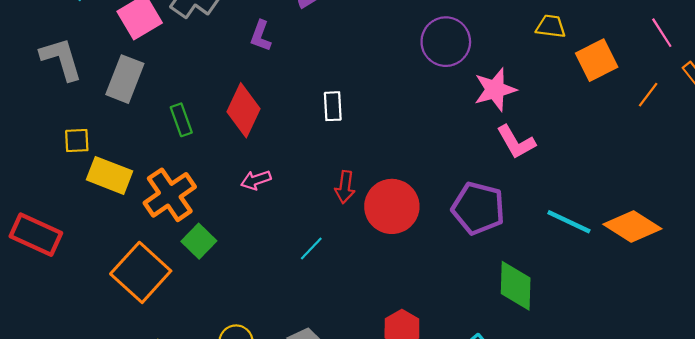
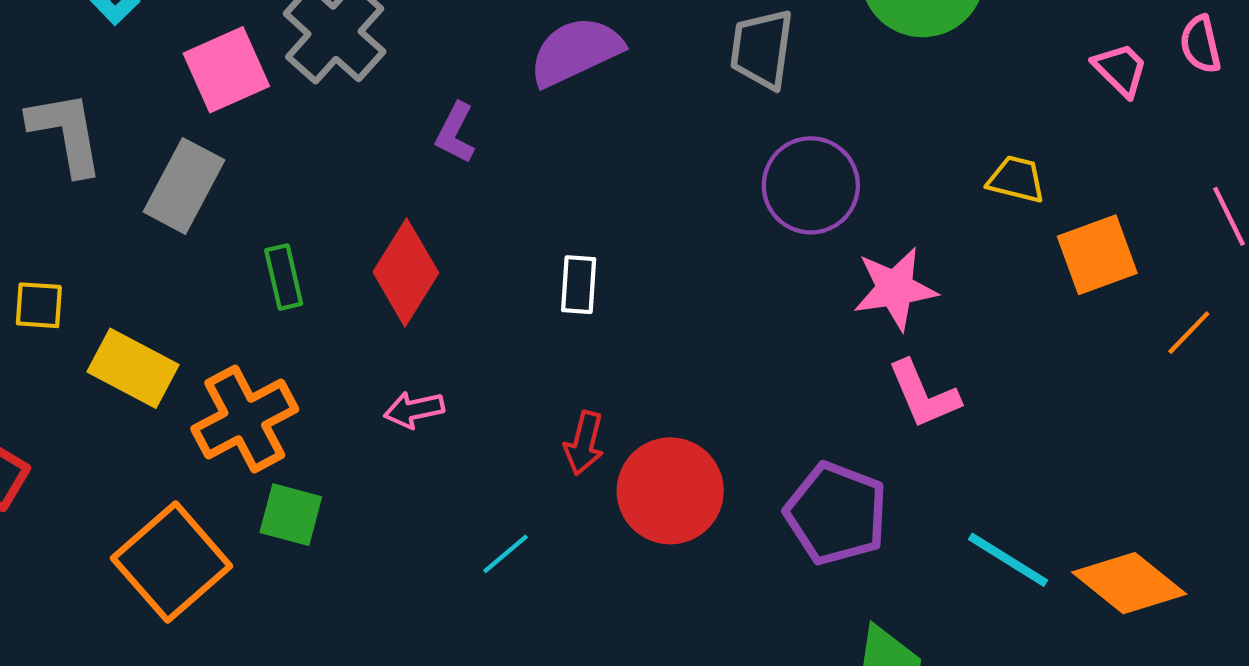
yellow square: (77, 141) -> (39, 305), moved
green square: (199, 241) -> (291, 515), turned -36

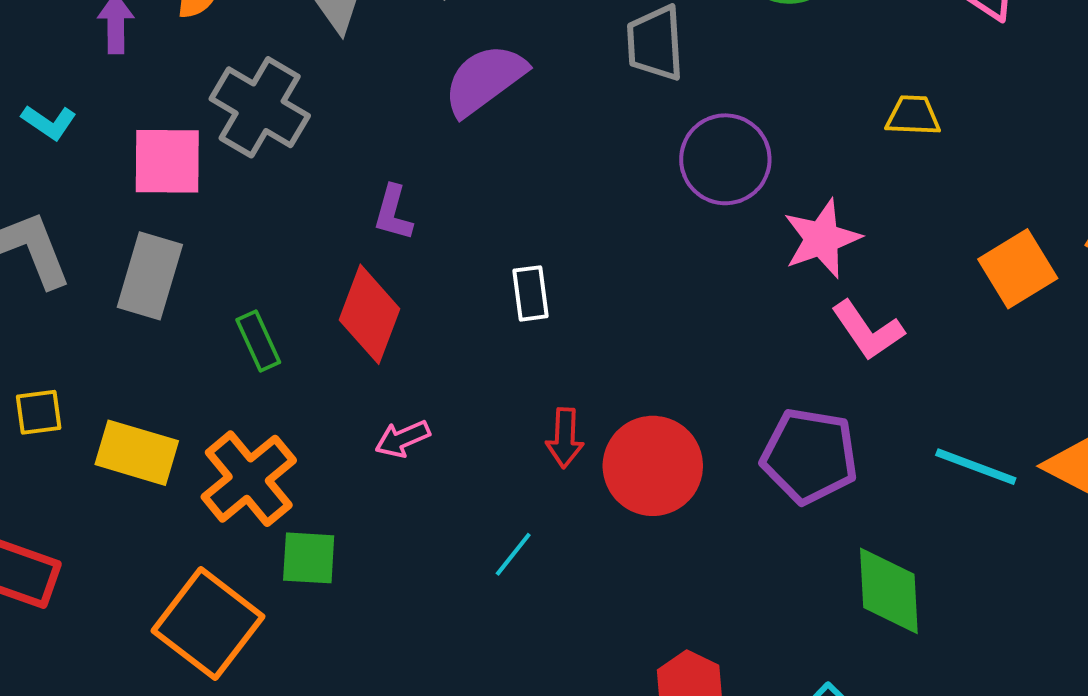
pink square: (226, 70) -> (167, 161), turned 36
purple L-shape: (455, 133) -> (393, 213), moved
orange square: (1097, 255) -> (1018, 269), moved

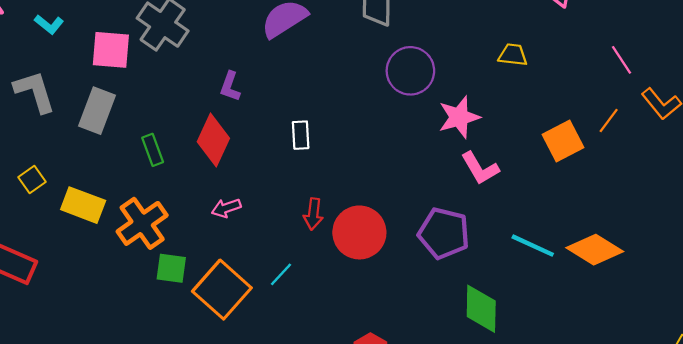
yellow square: (39, 412) -> (32, 179), turned -32
orange square: (208, 624) -> (222, 290), moved

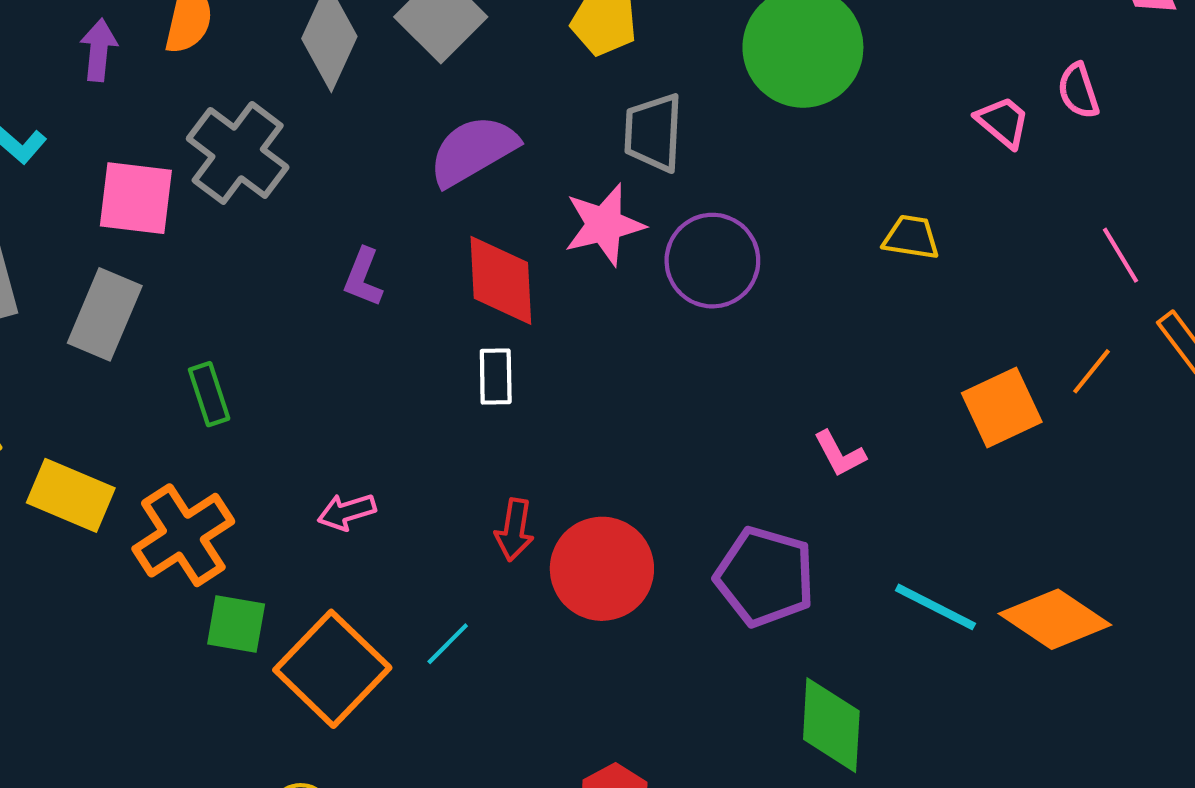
pink star: (459, 117) -> (604, 225), moved
red diamond: (213, 140) -> (501, 280), moved, turned -30
pink L-shape: (480, 168) -> (840, 454), size x0.7

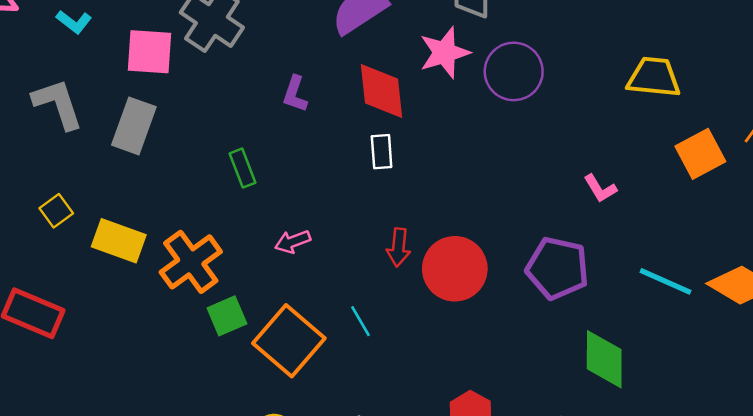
yellow trapezoid: (911, 237) -> (654, 77), moved, size x1.5
green rectangle: (209, 394) -> (242, 168), moved
green square: (236, 624) -> (227, 316), turned -30
cyan line: (448, 644) -> (360, 321), turned -72

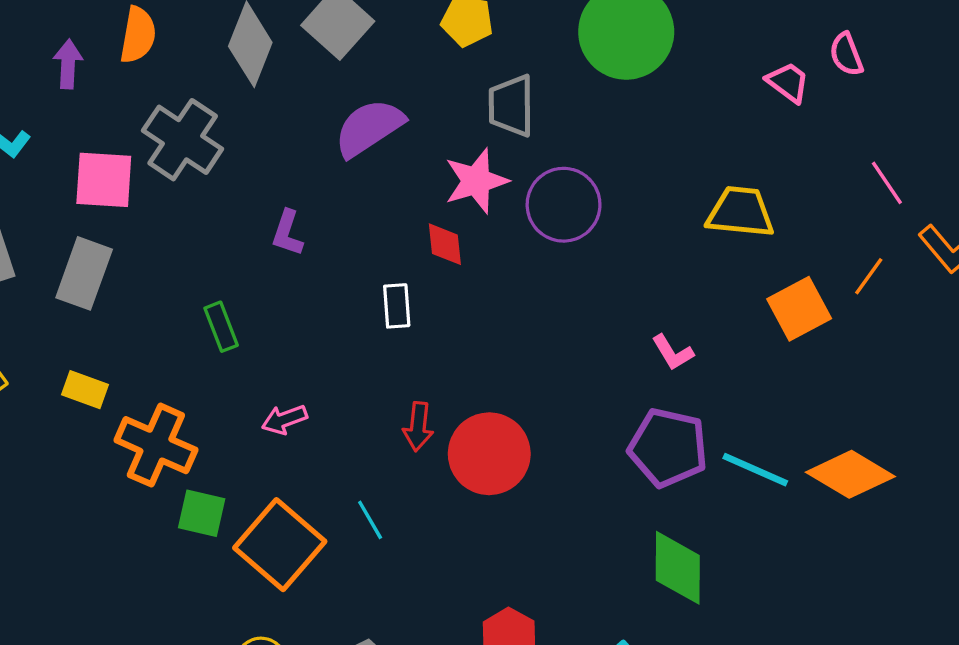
red diamond: (382, 91) -> (445, 244), moved, size x0.6
yellow rectangle: (119, 241) -> (85, 390), moved, size x0.7
orange cross: (191, 262) -> (156, 445), turned -30
purple pentagon: (557, 268) -> (668, 448), moved
green square: (227, 316) -> (202, 513), turned 36

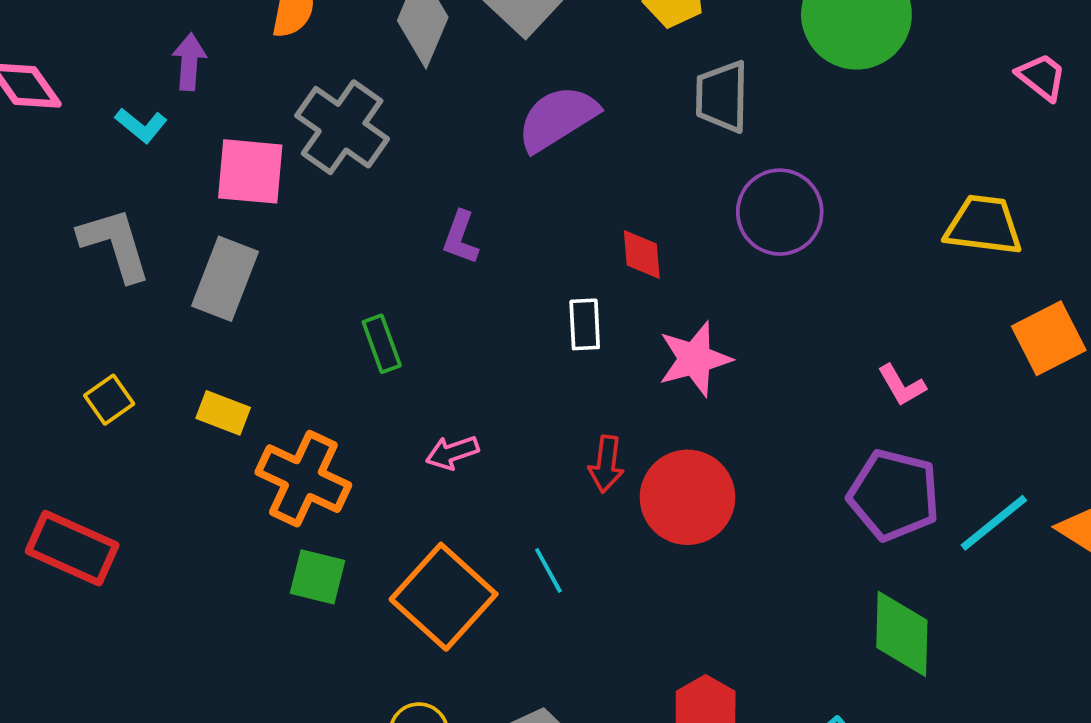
purple arrow: (68, 64) -> (189, 62), moved
pink star: (476, 181) -> (695, 359), moved
cyan line: (755, 470) -> (994, 523), turned -64
green square: (202, 513) -> (318, 577), moved

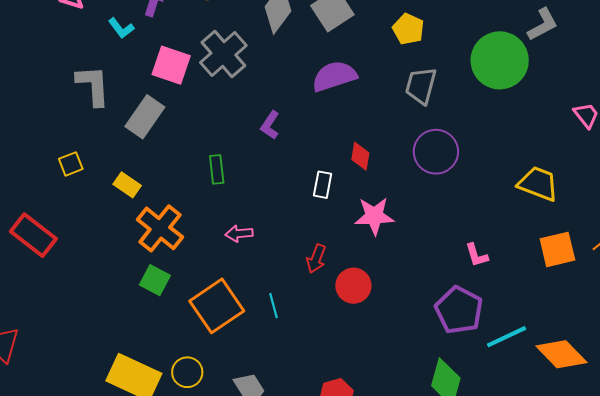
red circle: (687, 497) -> (353, 286), size x0.7

